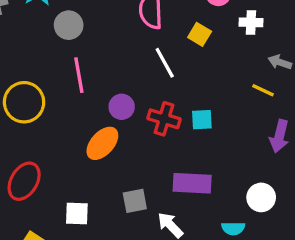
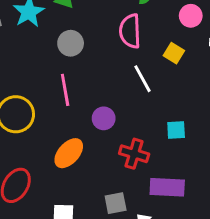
gray circle: (69, 25) -> (71, 43), moved
red cross: (164, 119) -> (134, 154), moved
orange ellipse: (102, 143) -> (69, 153), moved

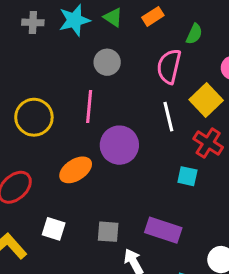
yellow square: (174, 53) -> (206, 100), size x1.5
purple circle: (104, 118) -> (119, 145), size x1.6
red cross: (134, 154) -> (208, 143), moved

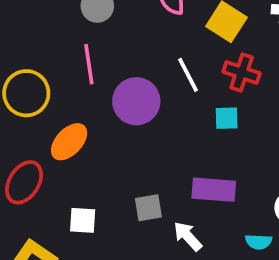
white line: (168, 117) -> (188, 75), moved
orange ellipse: (76, 170) -> (69, 142), moved

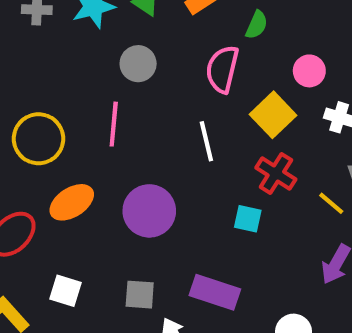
white line: (188, 75) -> (206, 141), moved
purple circle: (136, 101) -> (149, 211), moved

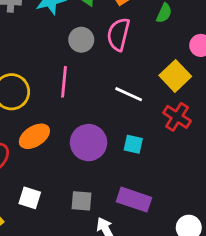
pink semicircle: (222, 69) -> (118, 34), moved
white line: (206, 141) -> (129, 94), turned -52
cyan square: (248, 219) -> (133, 144), moved

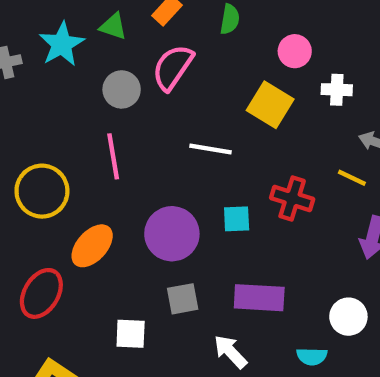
pink semicircle: (118, 34) -> (173, 67), turned 36
red cross: (177, 117) -> (292, 199), moved
white square: (30, 198) -> (131, 334), moved
gray square: (82, 201) -> (183, 299), moved

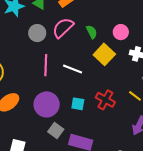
green semicircle: (230, 19) -> (92, 32), moved, turned -48
pink line: (113, 156) -> (46, 65), moved
gray square: (183, 299) -> (56, 131), moved, turned 35

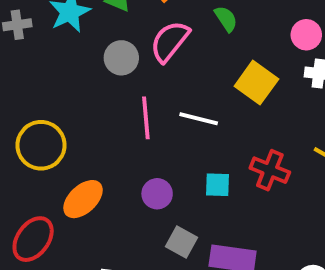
green semicircle: (92, 32) -> (226, 19), moved
pink circle: (121, 32) -> (306, 35), moved
purple circle: (47, 104) -> (157, 194), size x0.6

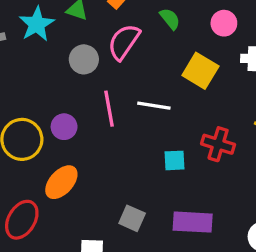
pink circle: (306, 35) -> (224, 23), moved
purple circle: (157, 194) -> (64, 127), moved
gray square: (181, 242) -> (132, 218), moved

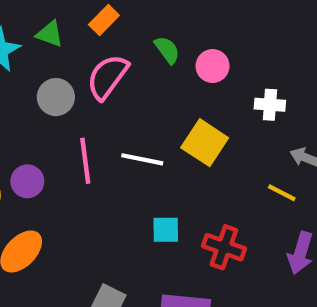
pink circle: (224, 23) -> (213, 66), moved
yellow square: (200, 71) -> (205, 143), moved
red cross: (218, 144) -> (224, 247), moved

